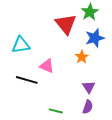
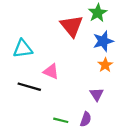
orange star: (82, 57) -> (105, 65), moved
purple semicircle: (88, 107) -> (86, 119), moved

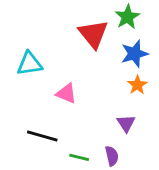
black line: (29, 87) -> (42, 136), moved
purple semicircle: (86, 119) -> (112, 156), turned -32

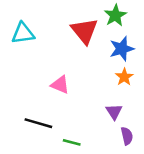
cyan triangle: (30, 64) -> (23, 33), moved
purple semicircle: (112, 156) -> (127, 136), moved

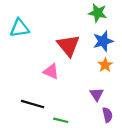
green star: (115, 15) -> (98, 13), turned -30
red triangle: (85, 31) -> (68, 45), moved

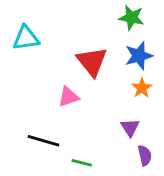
pink triangle: (51, 71) -> (68, 97), turned -42

